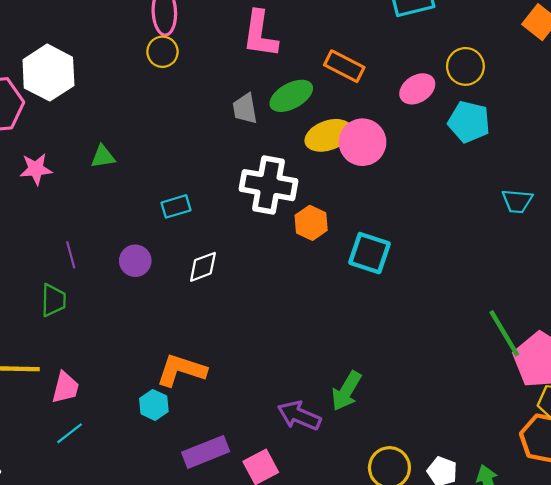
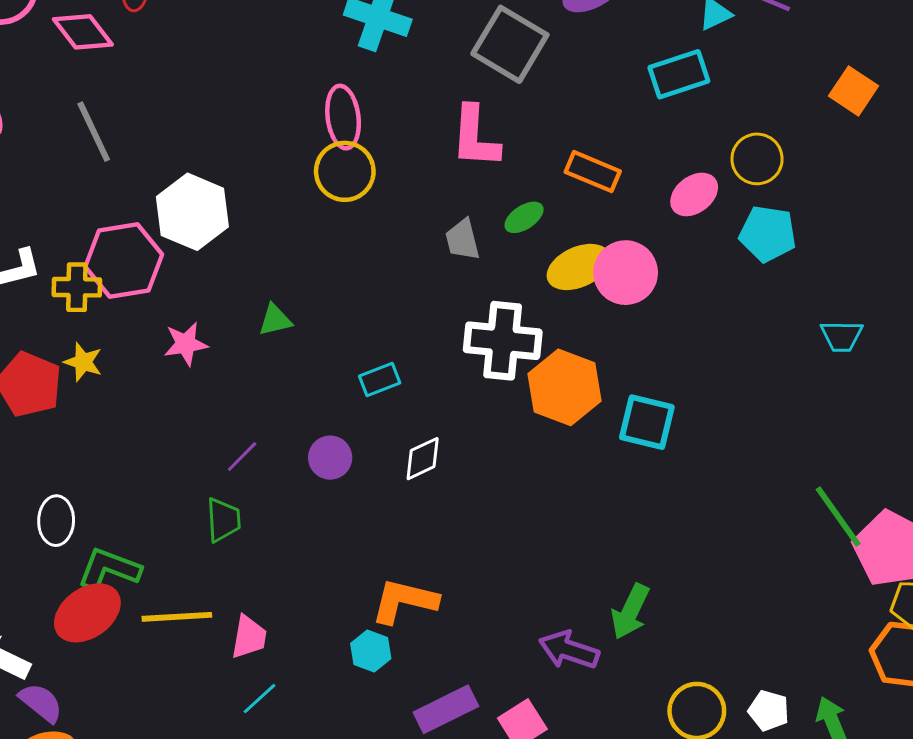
yellow circle: (162, 52) -> (345, 171), size x1.4
green ellipse: (291, 96) -> (524, 217), size x0.7
orange hexagon: (311, 223) -> (565, 387), size x1.6
purple line: (71, 255) -> (242, 457), turned 64

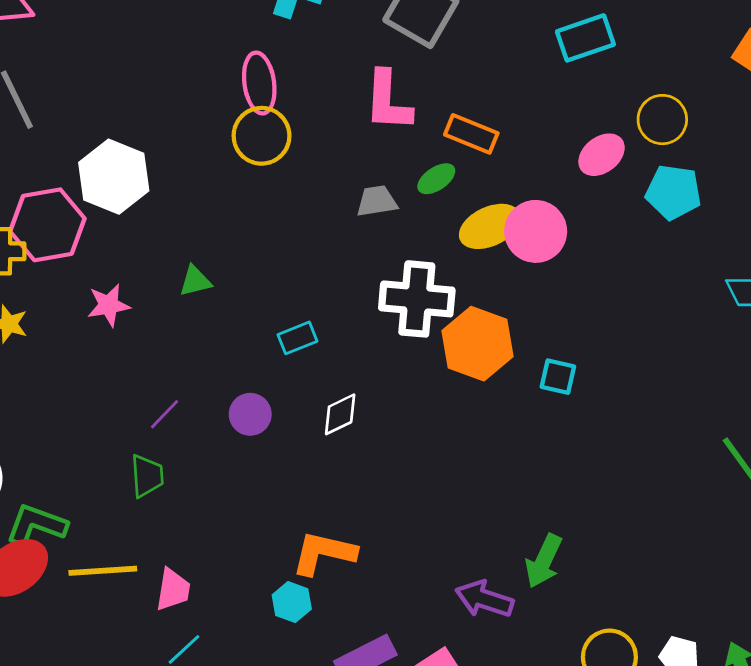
orange rectangle: (593, 172) -> (471, 134), moved
gray trapezoid: (463, 240) -> (377, 201), turned 96
cyan square: (647, 422) -> (558, 377), size x0.7

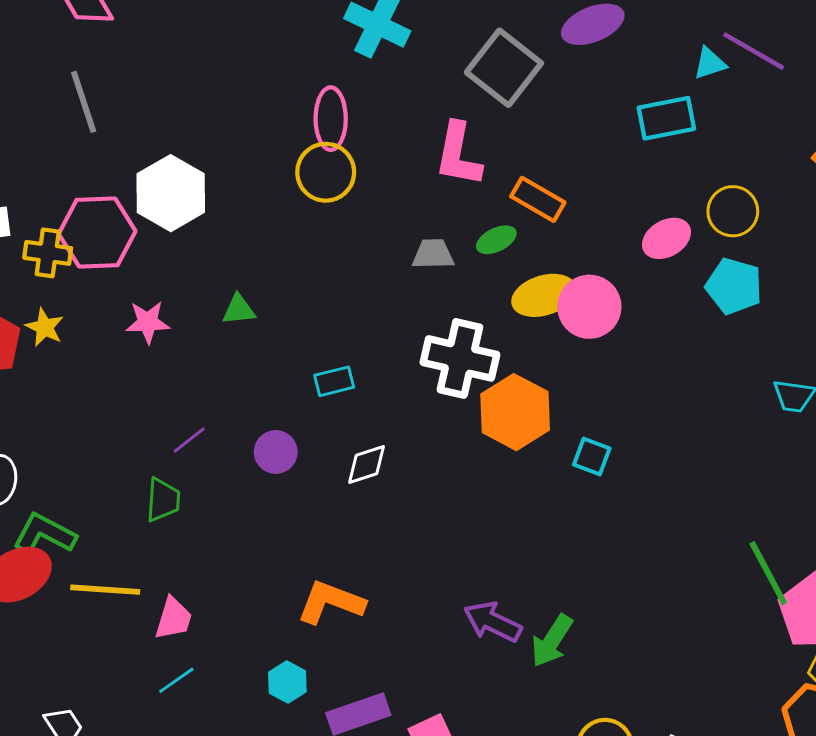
purple arrow: (484, 599) -> (493, 622), moved
cyan hexagon: (292, 602) -> (287, 682), moved

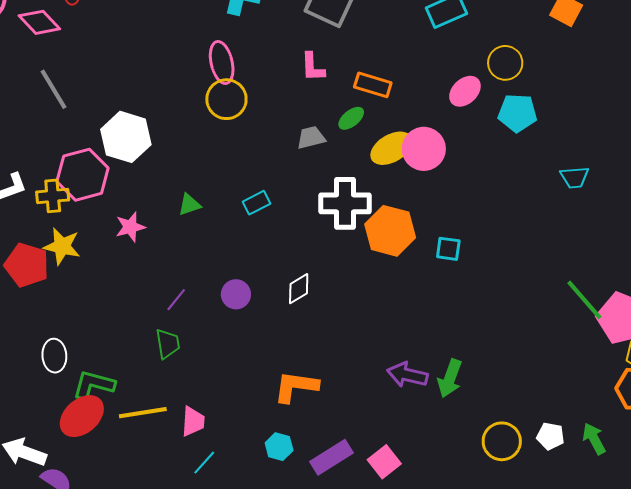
pink L-shape: (458, 155) -> (313, 67), size x0.7
yellow star: (45, 327) -> (62, 246), size x1.4
cyan rectangle: (334, 381) -> (256, 203), moved

